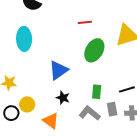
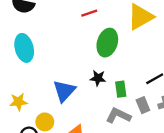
blue triangle: (58, 70) -> (64, 91), moved
black star: (63, 98) -> (98, 78), moved

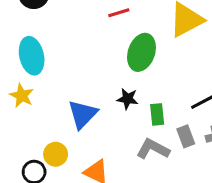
yellow star: (18, 102) -> (22, 96), moved, turned 30

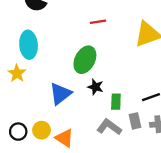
green ellipse: (141, 52) -> (85, 60), moved
yellow circle: (56, 154) -> (42, 130), moved

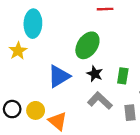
green rectangle: (116, 102) -> (123, 76), moved
gray L-shape: (109, 127) -> (100, 101), moved

